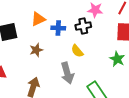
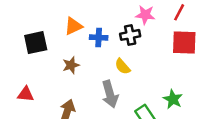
green star: (117, 59) -> (173, 99), moved

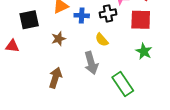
red square: (184, 43) -> (141, 20), moved
red triangle: (26, 94) -> (12, 46), moved
green star: (173, 99) -> (144, 51), moved

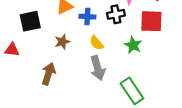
yellow semicircle: (102, 40) -> (97, 43), moved
green star: (144, 51) -> (133, 45), moved
brown arrow: (55, 78) -> (49, 74), moved

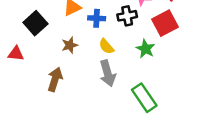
black square: (30, 21) -> (35, 23), turned -30
red square: (151, 21) -> (165, 23), turned -30

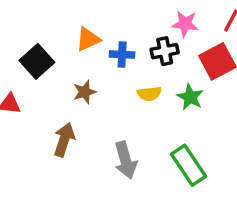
yellow semicircle: (106, 46) -> (149, 94), moved, turned -56
gray arrow: (108, 73) -> (125, 160), moved

